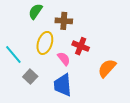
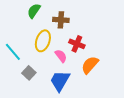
orange semicircle: (107, 68) -> (90, 65), moved
blue trapezoid: (63, 85) -> (60, 81), turned 35

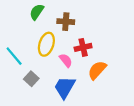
red cross: (77, 44) -> (83, 47), turned -35

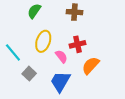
brown cross: (66, 22) -> (74, 12), moved

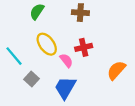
yellow ellipse: (43, 41) -> (47, 44), turned -55
orange semicircle: (91, 65) -> (116, 70), moved

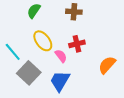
gray square: (31, 79) -> (29, 73), size x1.6

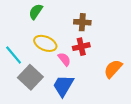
brown cross: (74, 12) -> (82, 22), moved
yellow ellipse: (43, 41) -> (45, 43), turned -30

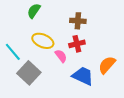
blue trapezoid: (63, 86) -> (83, 76), moved, turned 85

